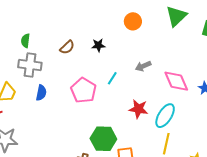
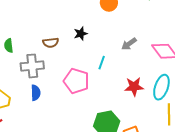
brown semicircle: (67, 47) -> (51, 43), turned 49
gray cross: (30, 65) -> (32, 66), moved

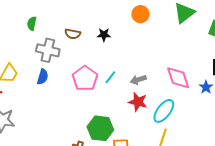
gray arrow: (129, 44) -> (138, 80), moved
cyan line: (102, 63) -> (110, 77), moved

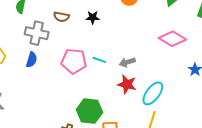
cyan line: (110, 77) -> (99, 60), turned 72
pink pentagon: (85, 78) -> (74, 61), turned -30
pink diamond: (178, 78) -> (172, 39), moved, turned -40

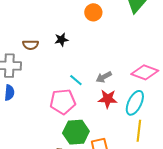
pink diamond: (172, 39) -> (145, 72), moved
cyan line: (99, 60) -> (76, 80), turned 32
pink pentagon: (74, 61) -> (63, 102), moved

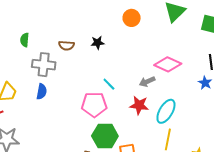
pink diamond: (145, 72) -> (168, 64), moved
gray arrow: (104, 77) -> (147, 82), moved

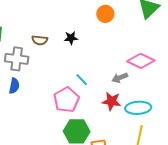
pink pentagon: (94, 105) -> (66, 100), turned -30
cyan ellipse: (166, 111) -> (138, 108), turned 55

